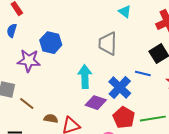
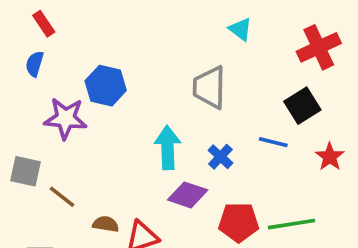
blue cross: (120, 88) -> (220, 157), moved, size x0.6
red pentagon: (124, 118) -> (239, 222), turned -30

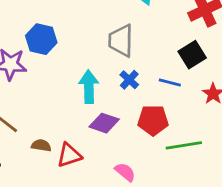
blue cross: (220, 157) -> (129, 80), moved
red pentagon: (239, 222) -> (153, 120), moved

